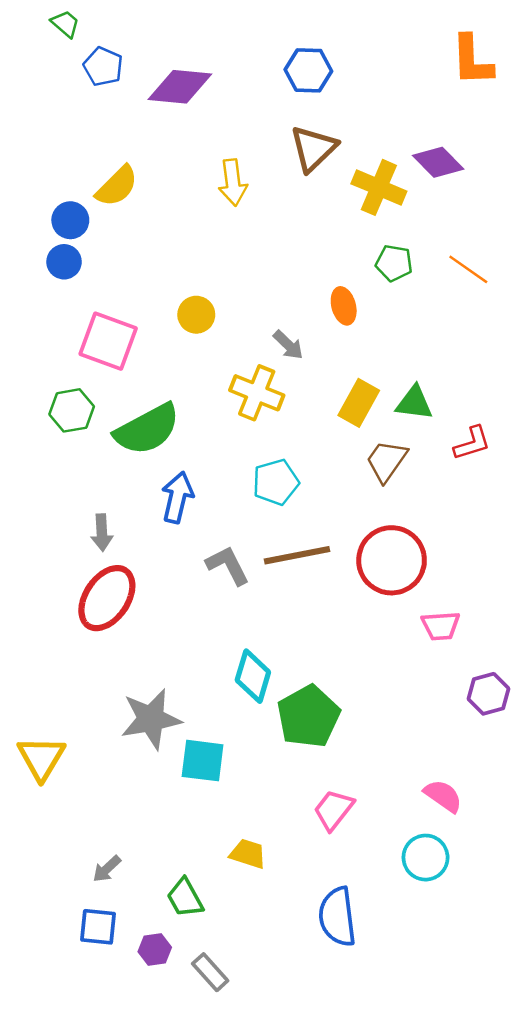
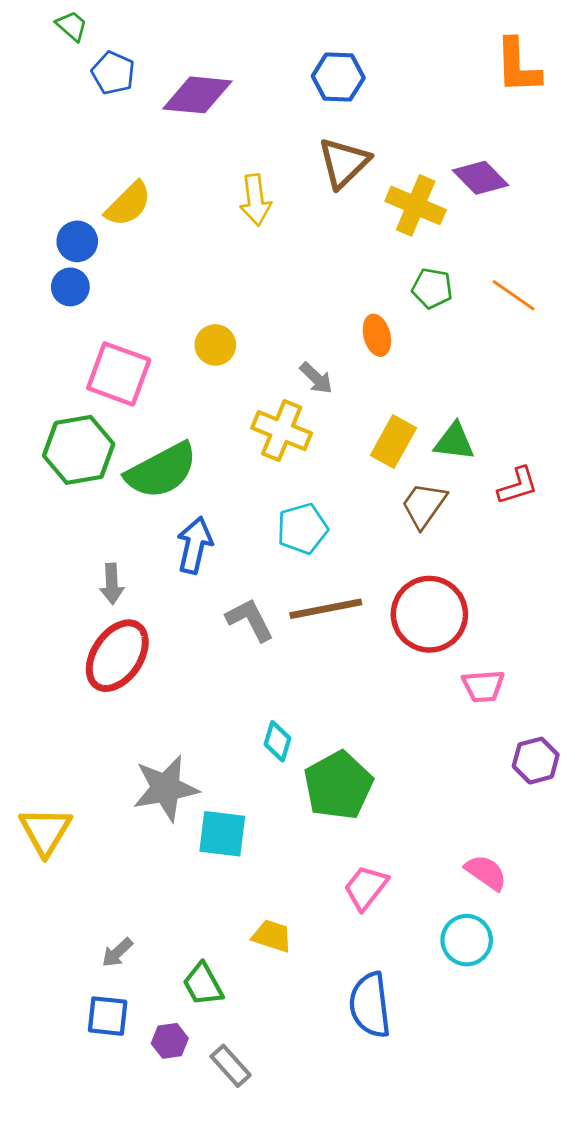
green hexagon: (72, 410) -> (79, 450), size x1.4
cyan diamond: (253, 676) -> (277, 741), size x0.7

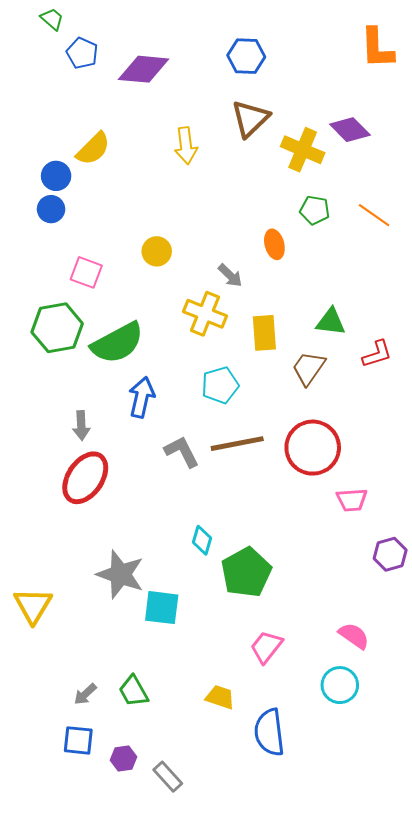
pink square: (119, 374) -> (86, 272), size x0.7
yellow rectangle: (393, 442) -> (264, 333), moved, turned -33
gray star: (166, 788) -> (120, 574), turned 30
yellow trapezoid: (272, 936) -> (220, 697), moved
green trapezoid: (203, 984) -> (134, 691), moved

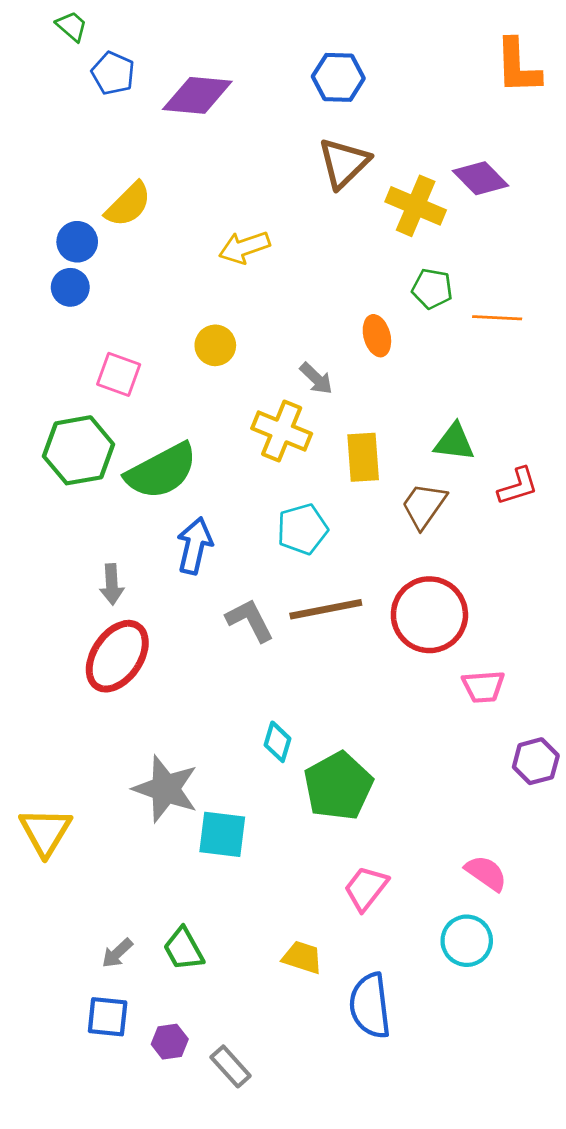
yellow arrow: (186, 146) -> (244, 247), moved, turned 78
orange line: (374, 215) -> (497, 318), moved, turned -32

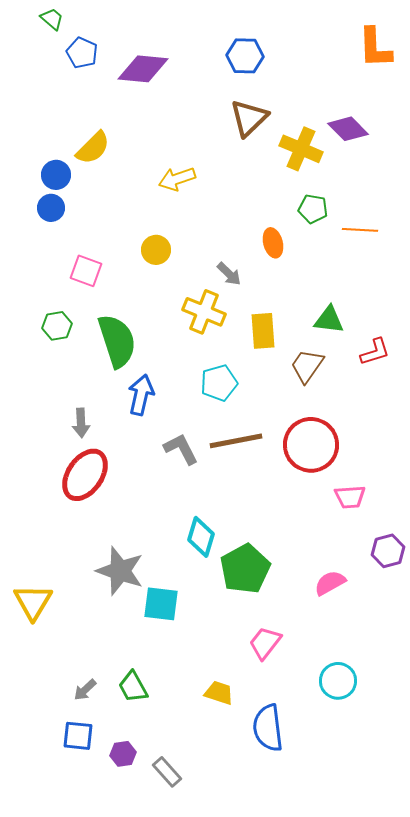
green hexagon: (79, 450) -> (57, 326), size x0.6
green semicircle: (161, 471) -> (117, 341), turned -80
cyan diamond: (277, 742) -> (201, 537), size x1.4
pink semicircle: (486, 873) -> (330, 583), moved, turned -64

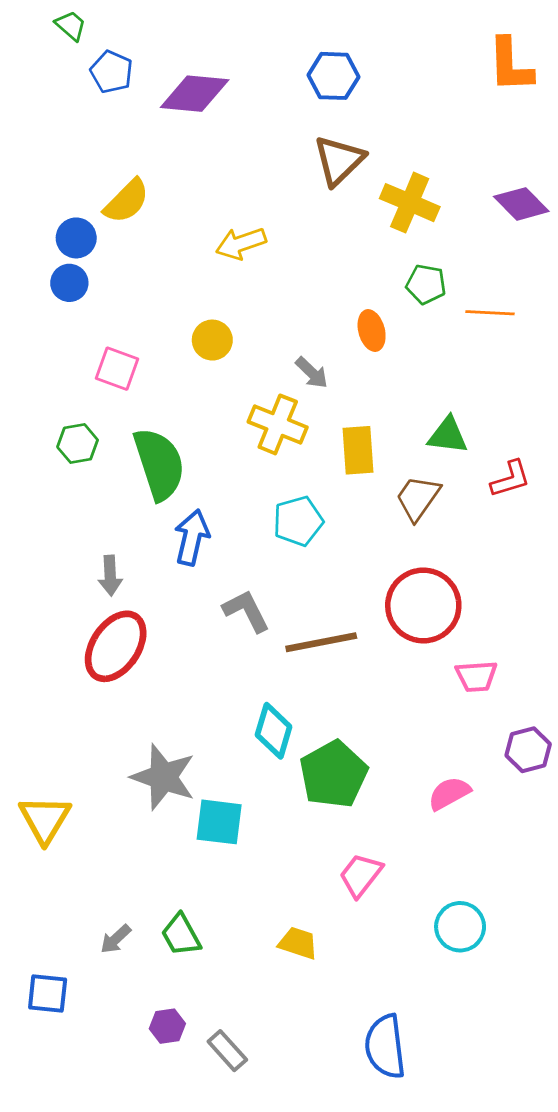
purple diamond: (348, 129) -> (521, 204), moved
brown line: (236, 441) -> (321, 642), moved
blue semicircle: (268, 728) -> (385, 1047), moved
blue square: (78, 736) -> (48, 993), moved

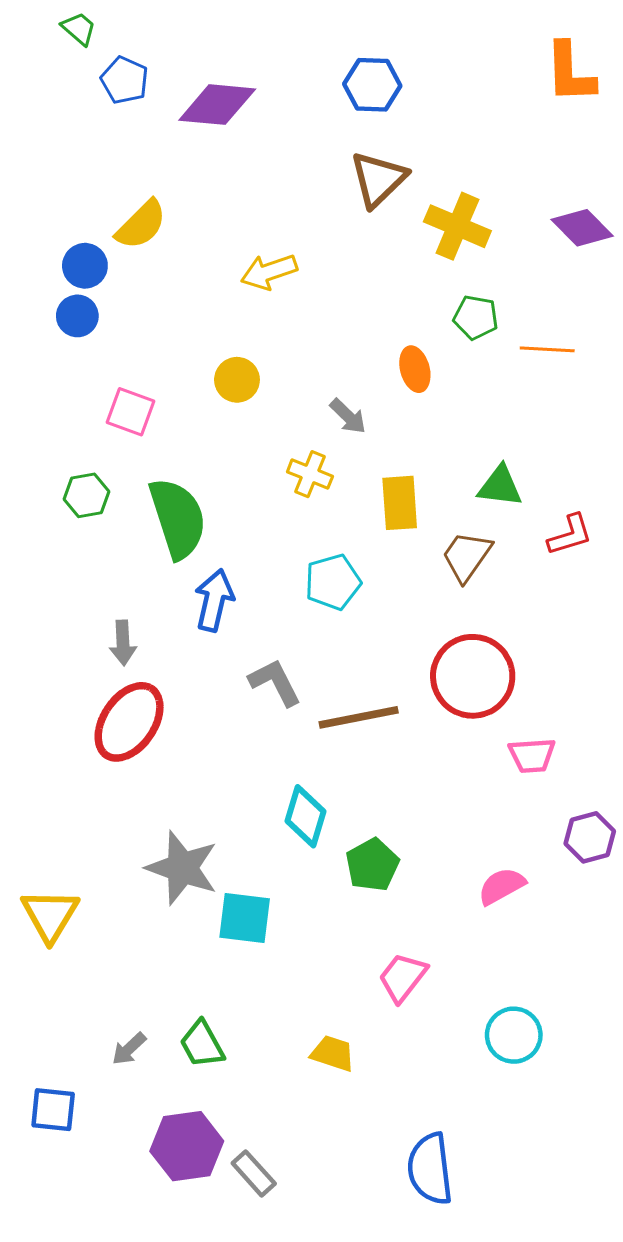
yellow cross: (278, 424) -> (310, 474), size x0.7
green pentagon: (333, 774) -> (372, 865), size x0.7
purple hexagon: (167, 1026) -> (187, 1146), size x1.8

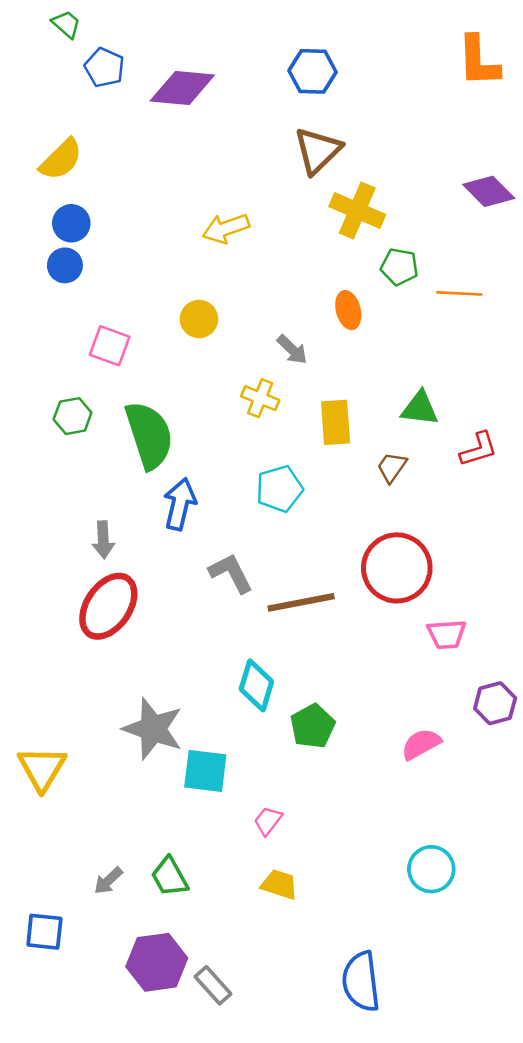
yellow semicircle: (141, 225) -> (61, 159), moved
yellow cross: (457, 226) -> (357, 210), moved
brown trapezoid: (467, 556) -> (392, 467), size x0.7
pink trapezoid: (403, 977) -> (268, 821), moved, size x0.7

